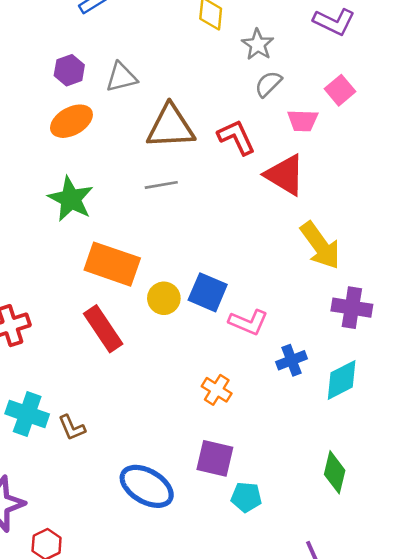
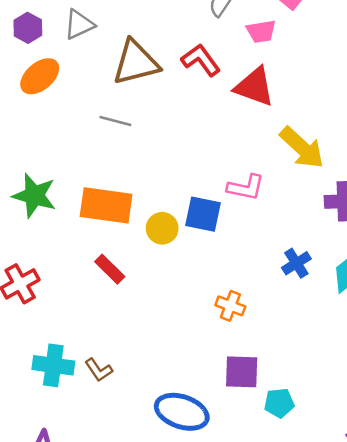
gray line: (161, 185) -> (115, 121), moved, turned 36
green star: (71, 199) -> (34, 196), moved
pink L-shape: (248, 322) -> (246, 187), moved
red rectangle: (103, 329) -> (110, 269), size x0.7

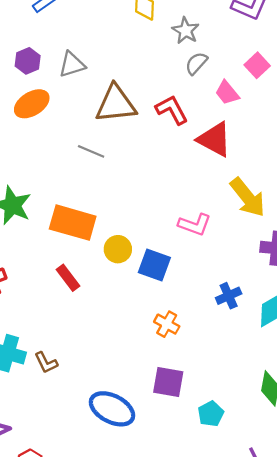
pink trapezoid: (261, 31) -> (227, 93), turned 52
blue square: (203, 214) -> (154, 265), moved
cyan pentagon: (279, 403) -> (211, 414), moved, turned -30

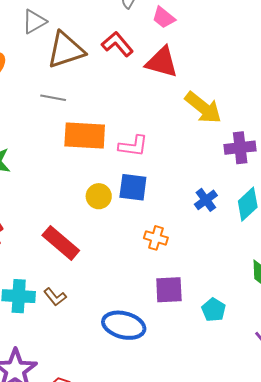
gray triangle: (72, 64) -> (34, 21), moved
orange rectangle: (73, 223) -> (85, 135), moved
pink L-shape: (195, 225) -> (133, 146), moved
yellow circle: (118, 249) -> (99, 196), moved
red rectangle: (68, 278) -> (61, 243), moved, size x1.5

